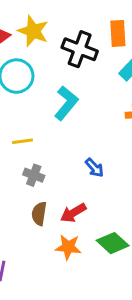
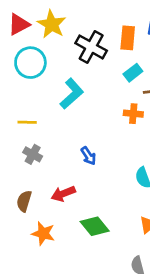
brown semicircle: (39, 214) -> (24, 201), moved
orange star: (68, 247) -> (43, 233), moved

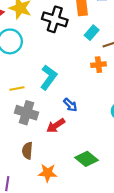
cyan L-shape: (72, 94) -> (49, 77), moved
gray cross: (33, 154) -> (26, 113), size x1.5
red arrow: (63, 194) -> (56, 126), moved

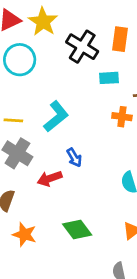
cyan rectangle: (92, 33) -> (109, 78), moved, turned 32

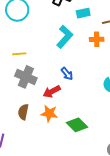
cyan L-shape: (56, 116) -> (65, 37), moved
orange star: (24, 234) -> (49, 113), moved

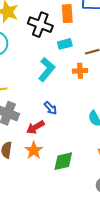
orange star: (49, 113) -> (34, 150), turned 30
green diamond: (77, 125) -> (63, 161), turned -55

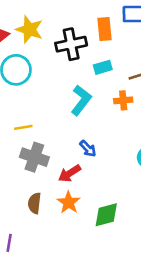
black cross: (40, 25) -> (71, 44), turned -30

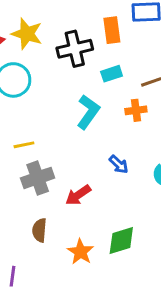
blue arrow: (88, 149) -> (119, 164), moved
gray cross: (34, 157) -> (38, 178), turned -36
orange star: (69, 202) -> (80, 252), moved

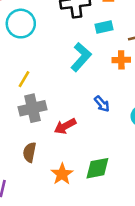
yellow line: (24, 145) -> (24, 79), turned -54

